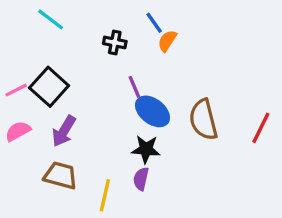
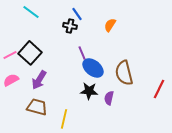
blue line: (154, 23) -> (77, 14), moved
orange semicircle: (167, 41) -> (110, 25), moved
red line: (261, 128) -> (159, 89), moved
purple semicircle: (141, 179) -> (109, 98), moved

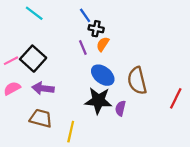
orange semicircle: (110, 25) -> (103, 44), moved
black cross: (70, 26) -> (96, 29), moved
purple line: (82, 53) -> (83, 47), moved
purple arrow: (39, 80) -> (43, 88), turned 66
black star: (89, 91) -> (98, 101), size x1.4

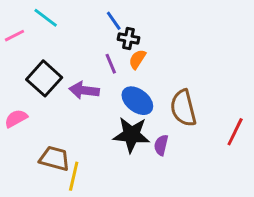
pink line: (11, 61) -> (14, 36), moved
purple arrow: (43, 88) -> (84, 90), moved
yellow line: (71, 132) -> (74, 176), moved

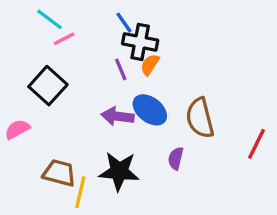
pink line: (14, 36) -> (64, 39), moved
black cross: (128, 38) -> (140, 42), size x1.5
purple arrow: (84, 90) -> (117, 116), moved
black star: (131, 135) -> (119, 171), moved

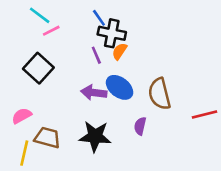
pink semicircle: (17, 129) -> (22, 116), moved
red line: (257, 144) -> (205, 114), turned 50
yellow line: (80, 192) -> (24, 153), moved

